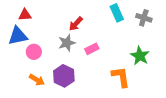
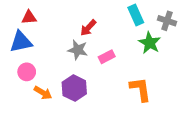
gray star: (67, 43) -> (78, 50), turned 30
pink circle: (34, 52) -> (27, 72), moved
green star: (140, 56) -> (150, 43), moved

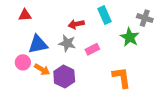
cyan rectangle: (136, 15) -> (104, 15), moved
red arrow: (88, 28) -> (76, 24), turned 35
blue triangle: (21, 42) -> (38, 44), moved
orange arrow: (43, 93) -> (42, 69), moved

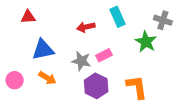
gray star: (67, 43) -> (81, 61), moved
pink circle: (23, 62) -> (15, 80), moved
purple hexagon: (64, 77) -> (96, 86), moved

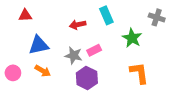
gray cross: (163, 20) -> (157, 17), moved
orange L-shape: (137, 87) -> (139, 73), moved

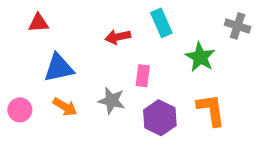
pink rectangle: (94, 50) -> (143, 76), turned -56
gray star: (74, 55) -> (112, 101), moved
purple hexagon: (87, 78) -> (160, 118), moved

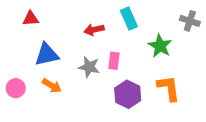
gray star: (112, 101) -> (89, 67), moved

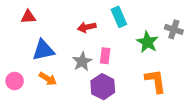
gray cross: (190, 21) -> (174, 29), moved
gray star: (89, 67) -> (82, 62), turned 30
purple hexagon: (128, 94) -> (103, 87), moved

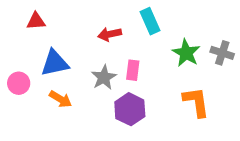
gray cross: (174, 29) -> (222, 53), moved
pink circle: (15, 81) -> (19, 83), moved

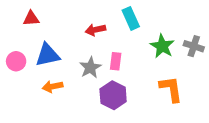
pink circle: (19, 83) -> (16, 61), moved
orange arrow: (61, 99) -> (53, 86), turned 138

